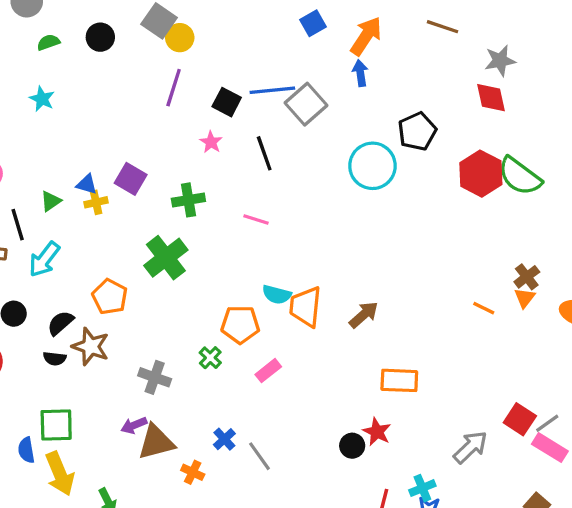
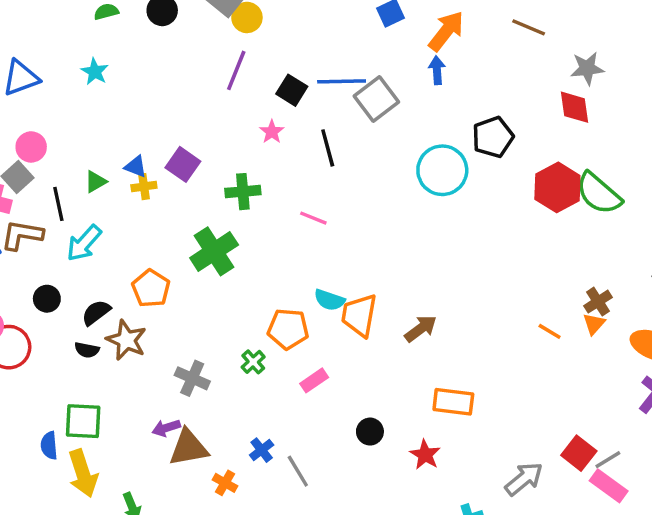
black circle: (352, 446) -> (370, 432), moved

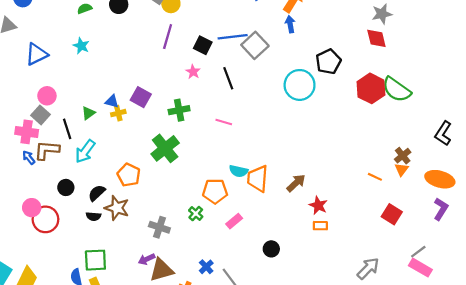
orange rectangle: (453, 402) -> (320, 226), size x0.6
red square: (579, 453) -> (392, 214), moved
red star: (425, 455) -> (318, 205), moved

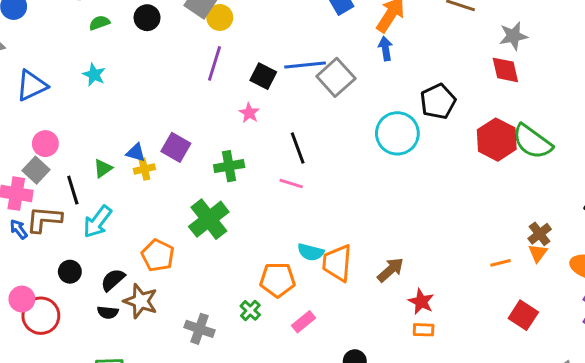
black line: (228, 78) -> (298, 148), moved
orange line: (375, 177) -> (500, 263), turned -40

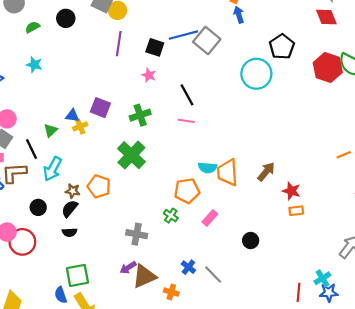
brown star: (141, 301) -> (73, 191), moved, size x0.6

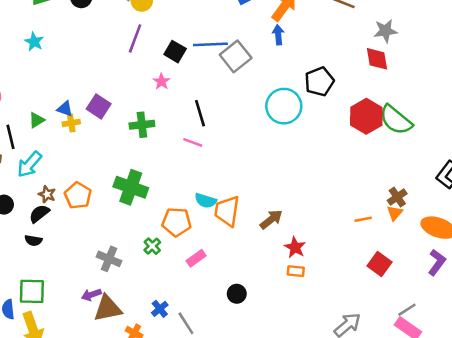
green cross: (131, 155) -> (131, 187), moved, turned -36

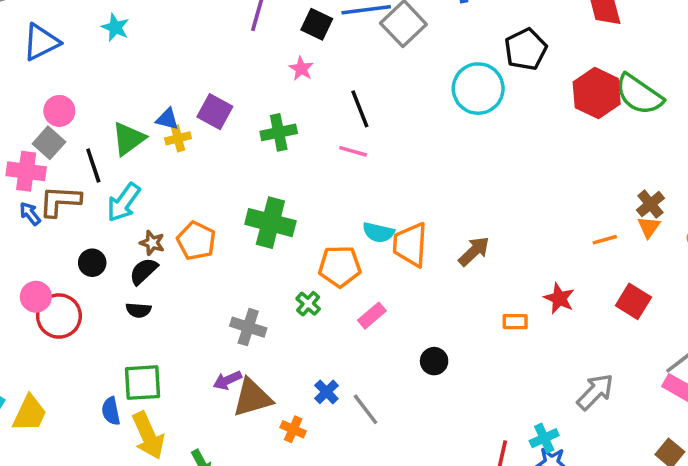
green triangle: (37, 120) -> (128, 139), size x1.5
red star: (295, 247) -> (559, 298), moved

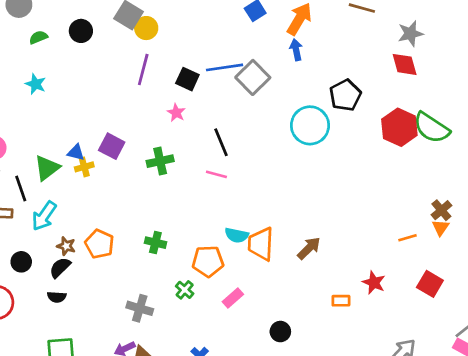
green cross: (270, 223) -> (155, 243), moved, size x0.6

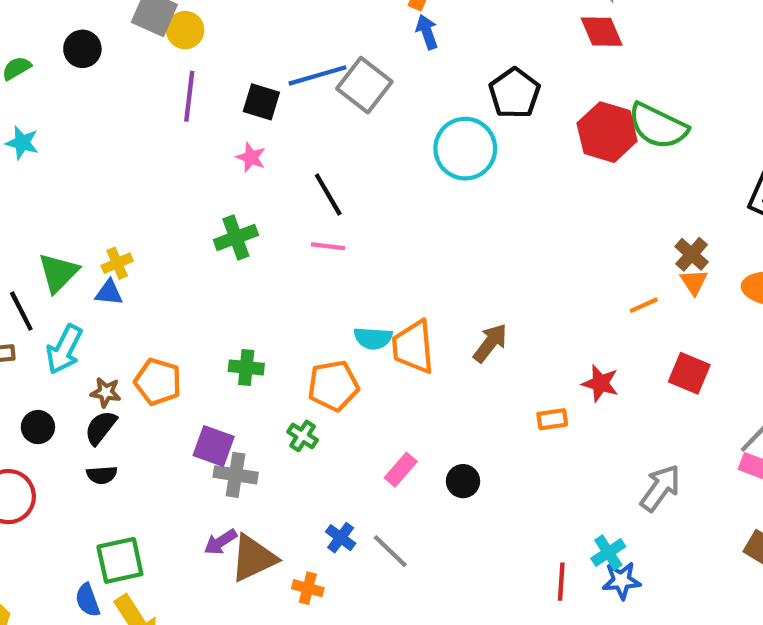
purple square: (112, 146) -> (214, 446), moved
blue triangle: (76, 152) -> (109, 293), moved
pink rectangle: (233, 298) -> (401, 470), moved

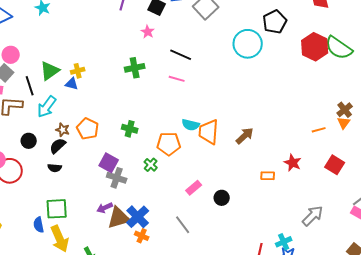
black line: (328, 195) -> (181, 55), turned -45
blue cross: (341, 538) -> (138, 217), moved, size x1.6

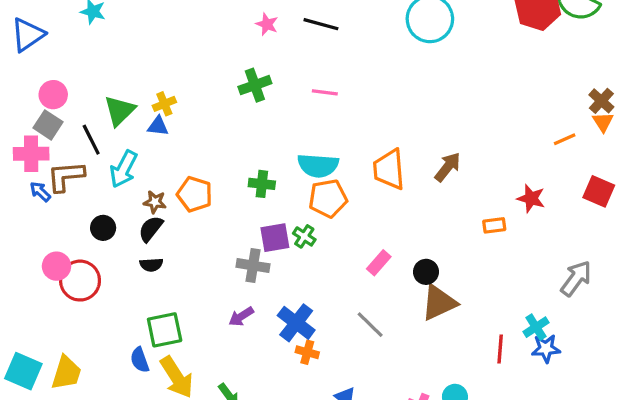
black line: (181, 55) -> (321, 24), moved
cyan semicircle: (191, 125) -> (318, 166), moved, size x1.4
purple square: (109, 163) -> (275, 238), moved, turned -30
brown triangle: (119, 218) -> (439, 303), moved

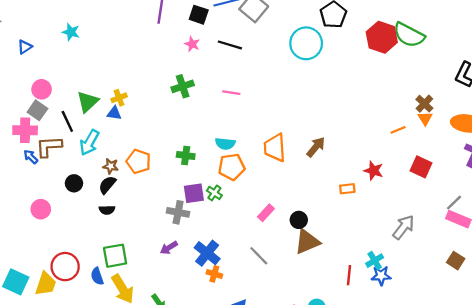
blue triangle: (28, 35) -> (25, 47), size x0.6
cyan semicircle: (318, 166) -> (225, 144), size x0.7
red circle: (80, 281) -> (65, 267), moved

